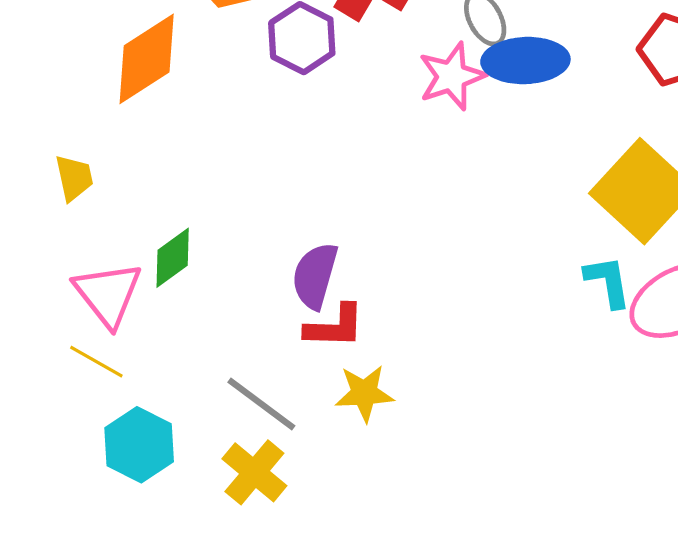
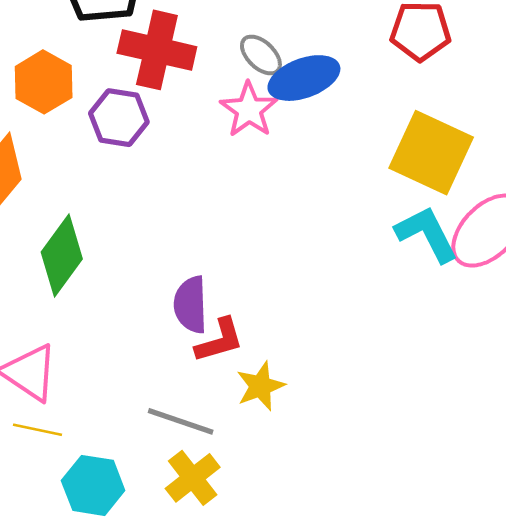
green diamond: (173, 258) -> (62, 256), moved, size x1.5
cyan L-shape: (608, 282) -> (427, 234), size x1.4
yellow cross: (254, 472) -> (193, 478), turned 30

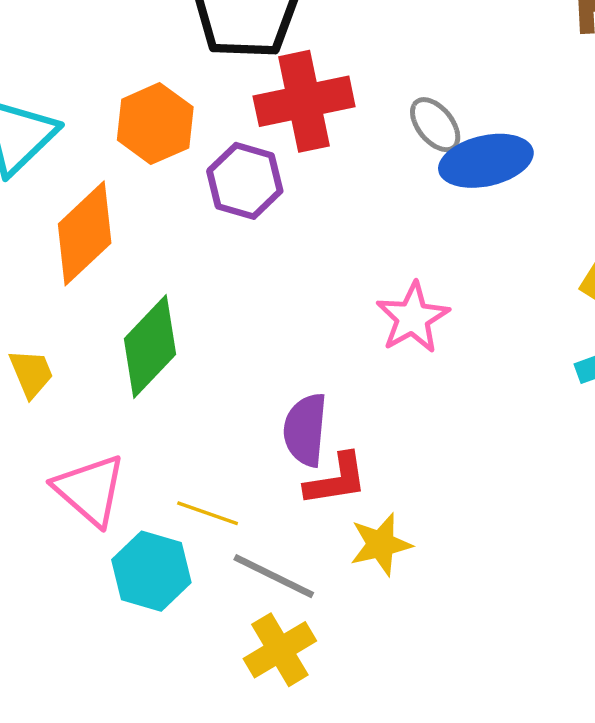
red cross: (157, 50) -> (304, 101), turned -32
pink star: (249, 110) -> (413, 318), moved
yellow line: (38, 430) -> (208, 513), moved
cyan hexagon: (93, 485) -> (151, 571), moved

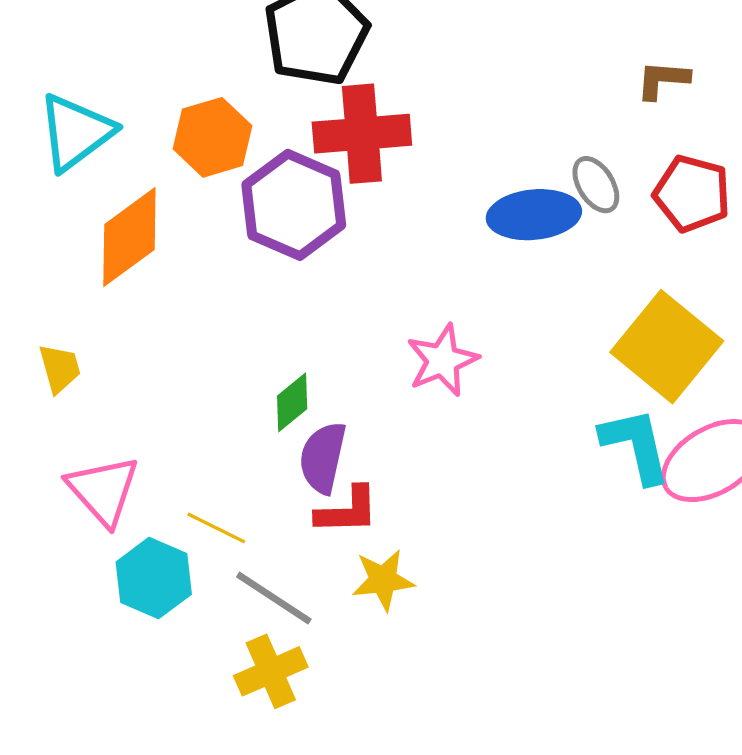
gray ellipse: (435, 125) -> (596, 185), moved
purple hexagon: (245, 181) -> (294, 205), size x1.4
green diamond: (150, 346) -> (292, 402), moved, size x0.6

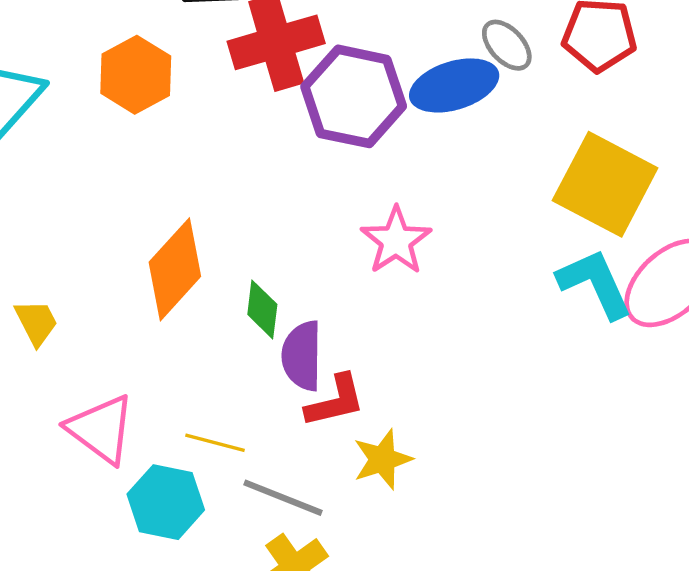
purple hexagon: (294, 205) -> (354, 96), moved
orange diamond: (129, 237) -> (175, 269), moved
green diamond: (292, 402) -> (262, 309), turned -32

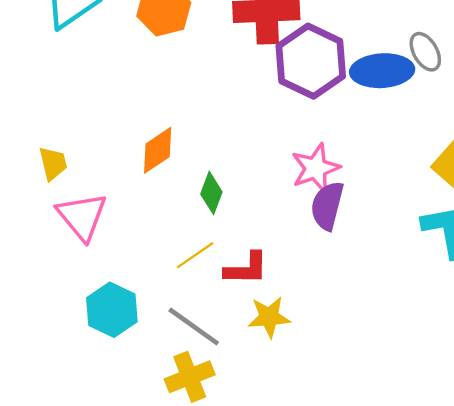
orange diamond: (175, 269) -> (158, 150), size x0.7
purple semicircle: (302, 356) -> (327, 206), moved
pink triangle: (101, 429) -> (82, 216), moved
yellow line: (215, 443) -> (195, 255), moved, turned -63

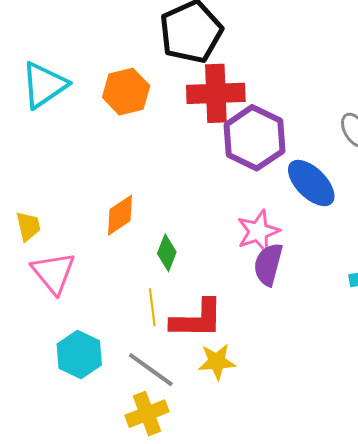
blue ellipse: (382, 71) -> (311, 183), moved, turned 48
yellow line: (195, 255) -> (152, 307), turned -63
red L-shape: (246, 269) -> (197, 319), size x1.4

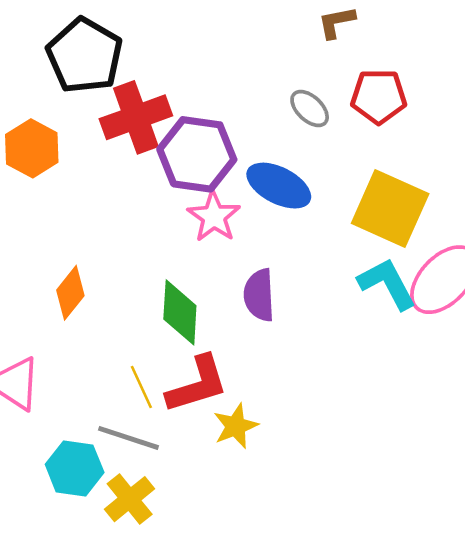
pink star: (258, 231) -> (214, 217), moved
green diamond: (167, 253) -> (180, 312), moved, size x1.5
gray line: (151, 370) -> (129, 438), moved
yellow cross: (147, 414) -> (130, 499), moved

